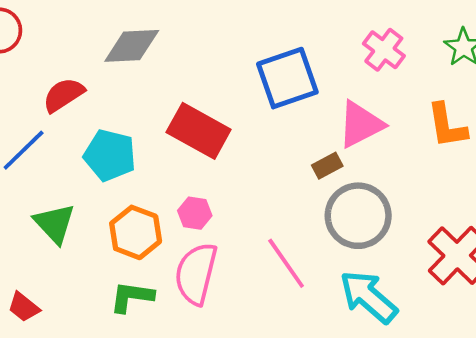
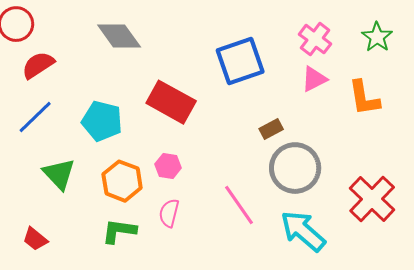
gray diamond: (132, 46) -> (119, 36), turned 57
red semicircle: (63, 95) -> (38, 65), moved
pink triangle: (361, 124) -> (314, 79), moved, size x0.7
pink semicircle: (196, 274) -> (169, 213), size x0.6

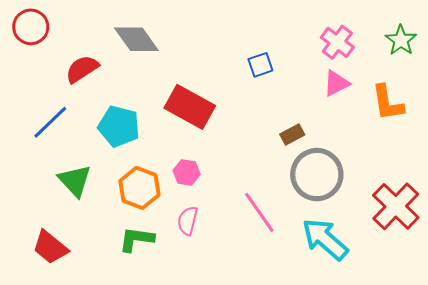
blue square: (240, 61) -> (260, 65), size x0.5
red semicircle: (38, 65) -> (82, 69), moved
red trapezoid: (35, 239) -> (50, 247), size x1.4

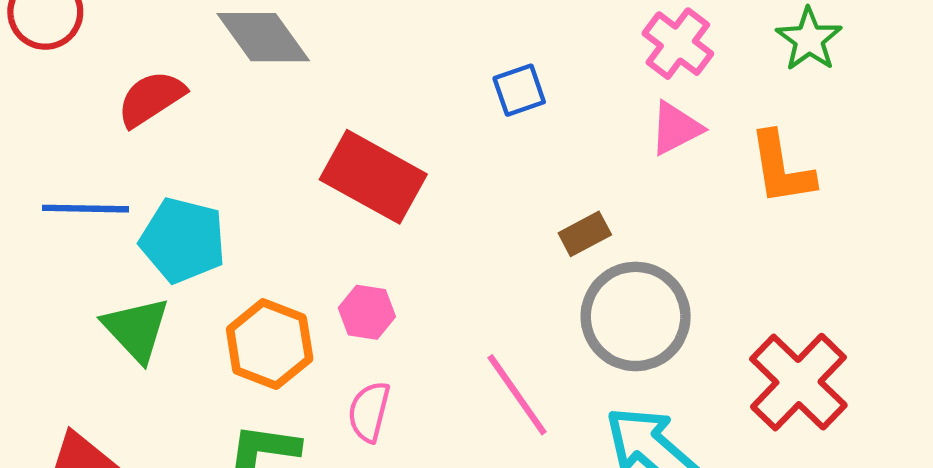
blue line: (50, 122) -> (86, 209), turned 45
cyan pentagon: (119, 126) -> (183, 240), moved

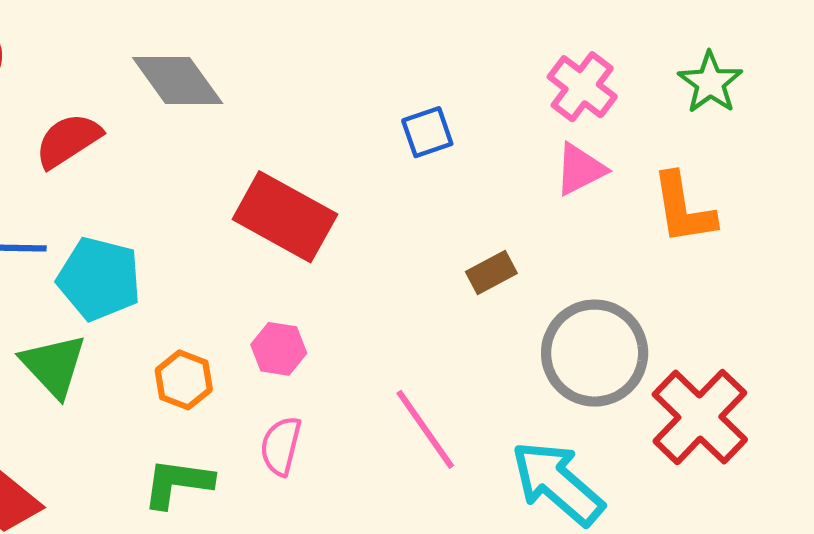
gray circle: (636, 316) -> (595, 353), moved
orange hexagon: (270, 344) -> (184, 380), size x0.7

